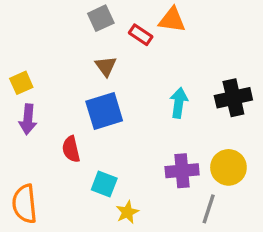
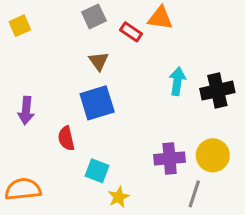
yellow square: (21, 83) -> (20, 26), moved
cyan arrow: (179, 103) -> (177, 81), moved
orange semicircle: (25, 204) -> (23, 189), turned 90

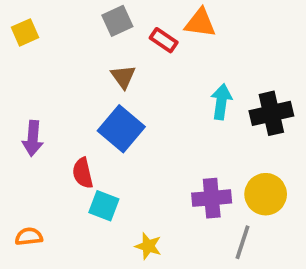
blue square: (97, 103) -> (121, 129), turned -33
cyan square: (97, 171) -> (104, 206), moved
orange semicircle: (23, 189) -> (29, 237), size x0.6
yellow star: (119, 197) -> (148, 246), turned -30

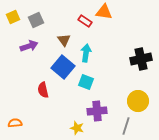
gray square: (117, 21) -> (36, 20), moved
cyan arrow: (221, 102) -> (86, 53), moved
purple arrow: (33, 138) -> (29, 46), moved, turned -114
purple cross: (212, 198) -> (97, 111), moved
cyan square: (104, 206) -> (86, 82), moved

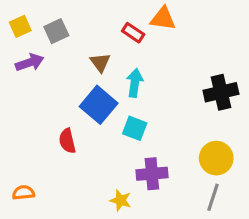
purple arrow: (29, 46) -> (30, 62), moved
gray line: (126, 126) -> (213, 197), moved

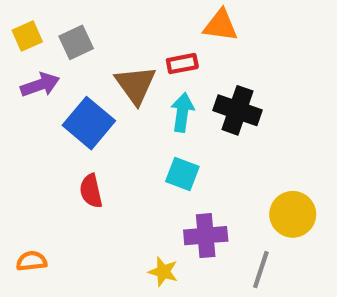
red rectangle: (133, 33) -> (182, 64), moved, turned -45
brown triangle: (100, 62) -> (136, 85), size x1.5
black cross: (221, 92) -> (238, 110), moved, turned 32
blue square: (99, 105) -> (89, 123), moved
gray line: (213, 197) -> (261, 270), moved

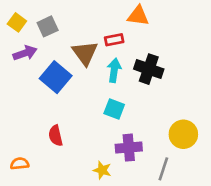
yellow square: (27, 36) -> (17, 22), turned -30
red semicircle: (91, 191) -> (56, 136), moved

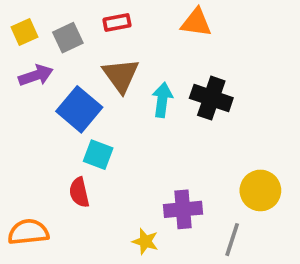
yellow square: (17, 22) -> (25, 32), turned 30
red rectangle: (114, 40) -> (117, 23), moved
cyan square: (114, 109) -> (98, 155), moved
orange semicircle: (20, 164) -> (28, 232), size x1.5

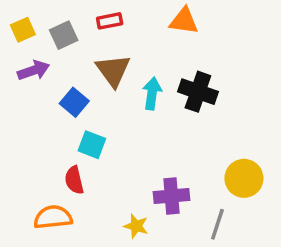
blue square: (79, 109) -> (74, 102), size x0.7
orange semicircle: (28, 232) -> (53, 217), moved

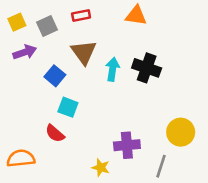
red semicircle: (74, 180) -> (55, 133), turned -36
orange semicircle: (53, 217) -> (21, 158), moved

